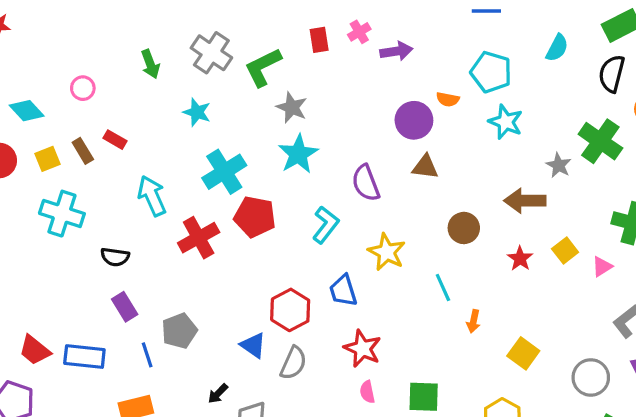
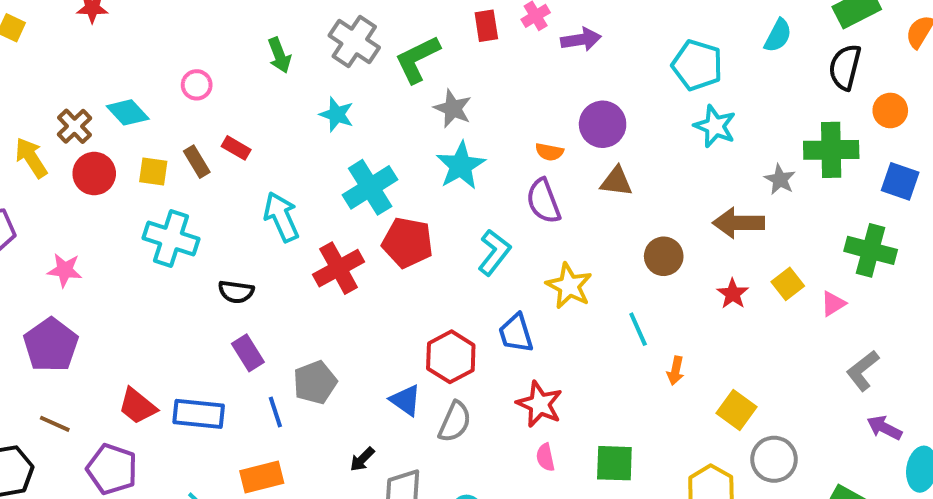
orange semicircle: (448, 99) -> (549, 152), moved
green cross: (600, 141) -> (831, 150), turned -36
yellow square: (47, 159) -> (153, 172), turned 30
gray circle: (591, 377) -> (774, 459), moved

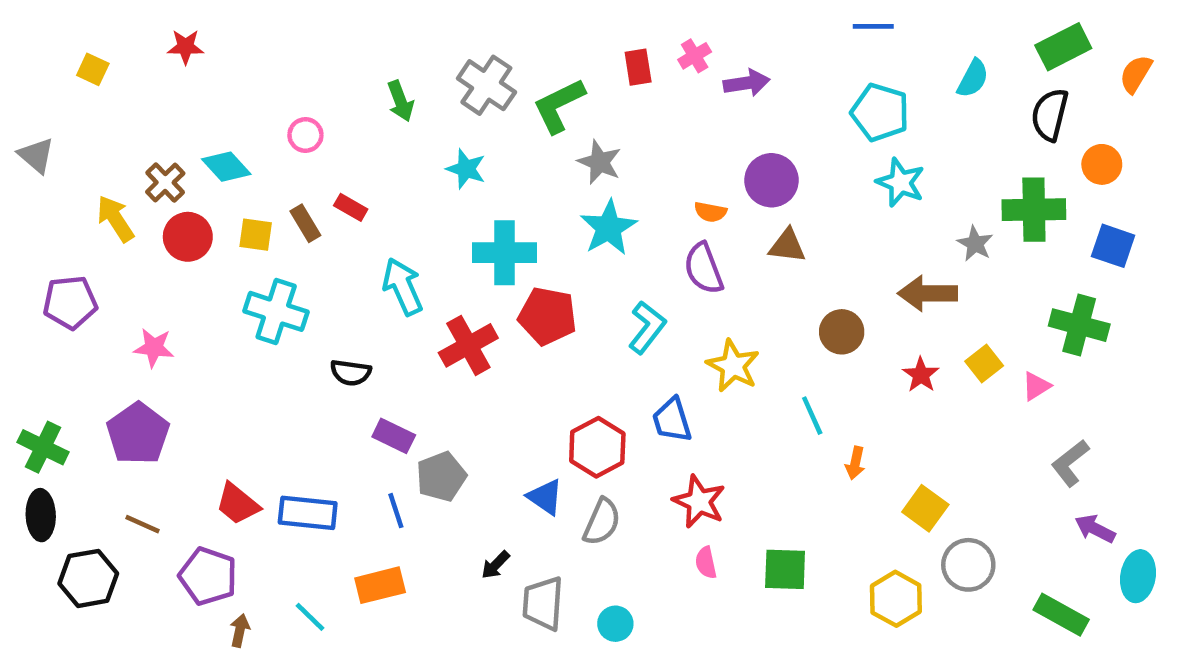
cyan cross: (370, 187) -> (505, 253), turned 32
purple rectangle: (248, 353) -> (394, 436), moved, turned -32

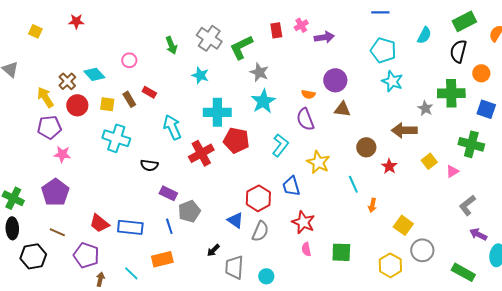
purple pentagon: (70, 302) -> (49, 127), moved
red star: (921, 375) -> (389, 166), moved

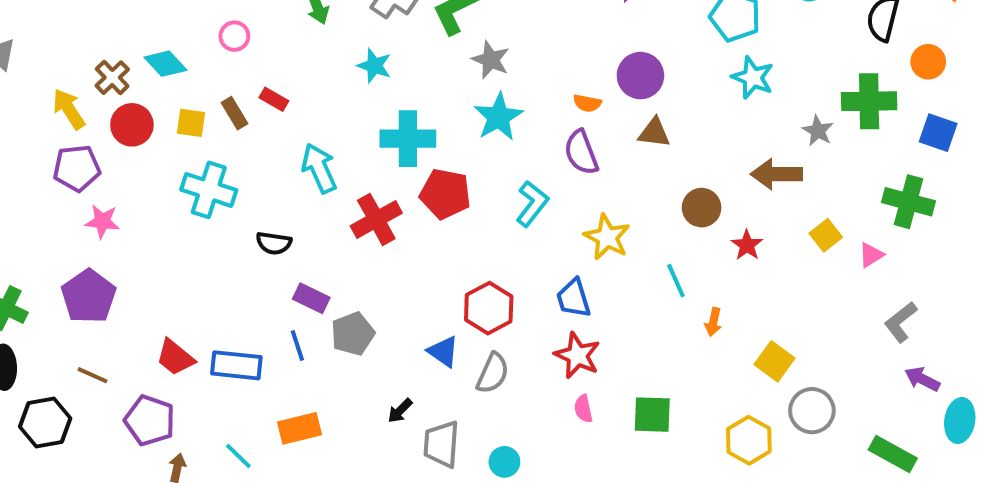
blue trapezoid: (291, 186) -> (573, 298), moved
blue line: (169, 226) -> (297, 346), moved

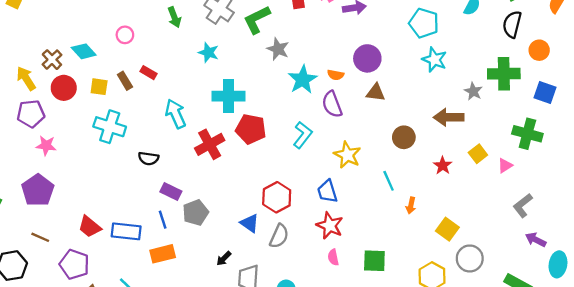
cyan star: (499, 117) -> (303, 80), moved
red star: (747, 245) -> (443, 166), moved
orange rectangle: (299, 428) -> (163, 254), moved

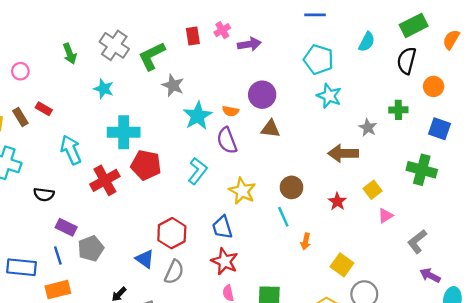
green cross: (504, 74) -> (398, 110), size x0.6
brown circle: (404, 137) -> (292, 187), moved
pink triangle: (505, 166) -> (385, 216), moved

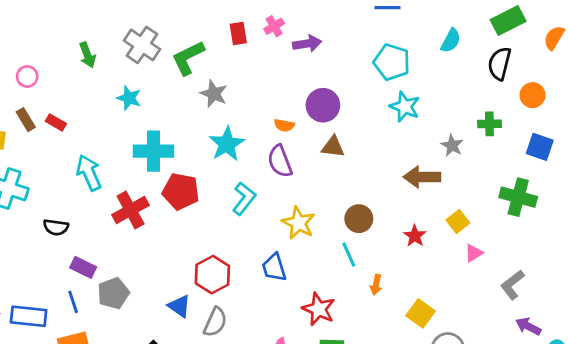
cyan star: (198, 116) -> (227, 144), moved
brown rectangle: (20, 117) -> (26, 120), moved
red star: (225, 261) -> (319, 309), moved

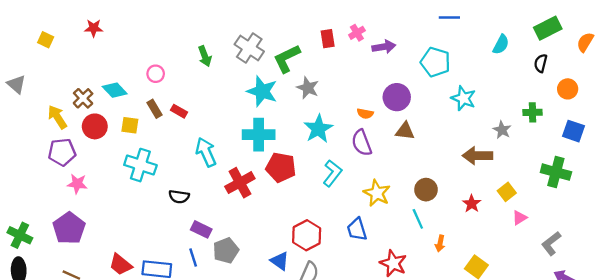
cyan pentagon: (392, 62) -> (435, 62), moved
black semicircle: (500, 64) -> (541, 63), size x0.7
cyan star: (129, 98) -> (262, 91), moved, size x1.5

